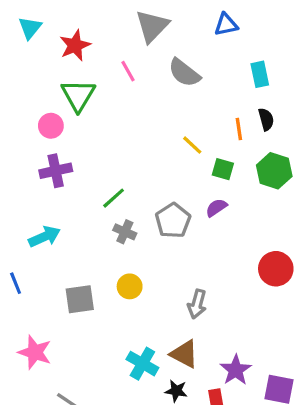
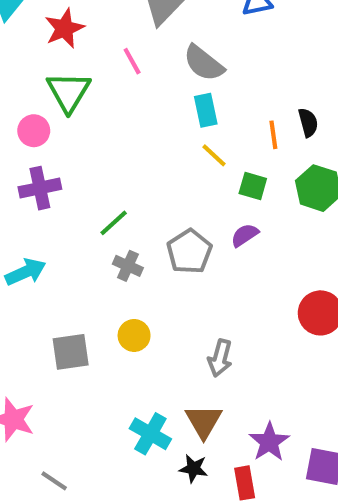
cyan rectangle: (260, 74) -> (206, 110), moved
brown triangle: (184, 354) -> (204, 421), turned 32

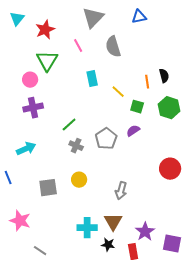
gray semicircle: (204, 63) -> (113, 47), turned 35
cyan rectangle: (206, 110) -> (92, 79), moved
cyan cross: (150, 434) -> (87, 228), turned -30

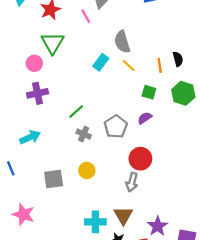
pink line: (78, 46) -> (86, 16), moved
gray semicircle: (113, 47) -> (122, 42), moved
cyan rectangle: (92, 79) -> (101, 62), turned 49
yellow line: (118, 92) -> (129, 65), moved
red circle: (170, 169) -> (140, 159), moved

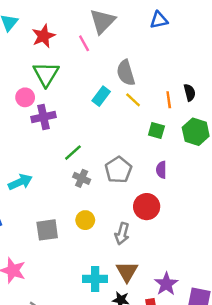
purple cross: (38, 93) -> (44, 117), moved
purple semicircle: (145, 118) -> (161, 170), moved, turned -56
gray arrow: (132, 182) -> (122, 234), moved

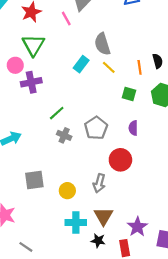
yellow circle: (85, 220) -> (67, 191), moved

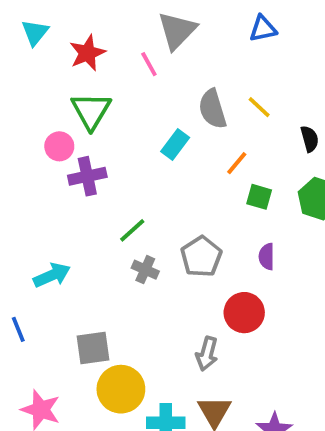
yellow line: (109, 67) -> (259, 107), moved
orange line: (140, 67) -> (237, 163), moved, turned 48
yellow circle: (67, 191) -> (121, 389), moved, size x1.6

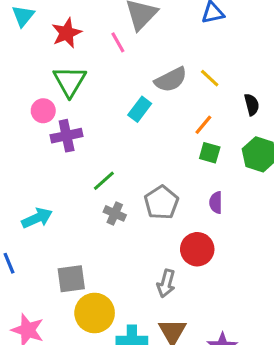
gray semicircle: (212, 109) -> (171, 80), turned -100
orange line: (237, 163) -> (203, 125), moved

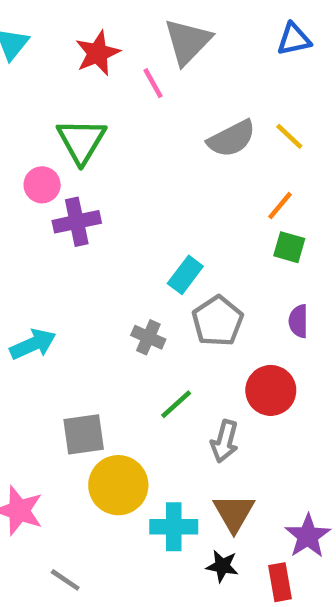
red star: (67, 33) -> (98, 53), moved
cyan rectangle: (140, 109) -> (185, 275), moved
green line: (104, 181) -> (176, 404), moved

